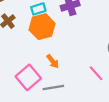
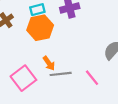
gray line: (53, 87) -> (61, 74), moved

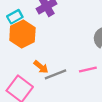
pink line: (92, 78) -> (88, 69), turned -49

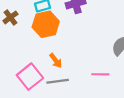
gray line: (55, 74) -> (58, 81), moved

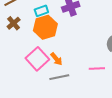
pink square: (30, 77) -> (37, 59), moved

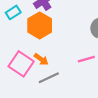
orange hexagon: (45, 27) -> (40, 25), moved

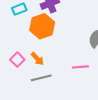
pink square: (21, 64) -> (17, 60), size x0.6

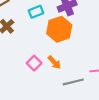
gray line: (41, 78) -> (73, 82), moved

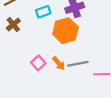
gray line: (73, 82) -> (78, 64), moved

